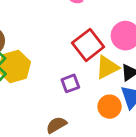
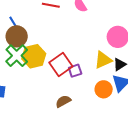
red square: (88, 45) -> (61, 64), moved

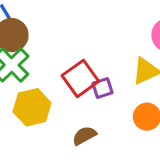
yellow hexagon: (34, 56) -> (32, 107), moved

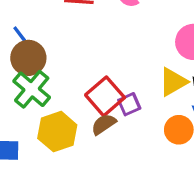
brown semicircle: (84, 136) -> (104, 124), moved

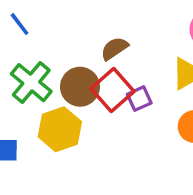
brown circle: (28, 58) -> (80, 87), moved
brown semicircle: (104, 124) -> (114, 48), moved

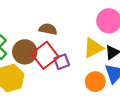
brown semicircle: (114, 48) -> (48, 29), turned 42

